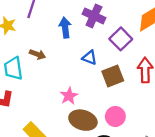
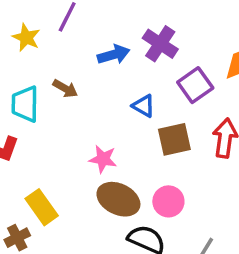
blue arrow: (65, 28) -> (114, 55), turned 72
pink star: (69, 96) -> (103, 159), turned 30

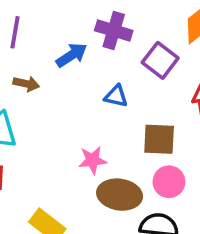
brown arrow: (65, 89) -> (26, 84), moved
brown square: (174, 139) -> (159, 139), moved, turned 32

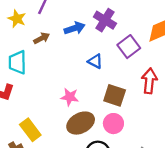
brown arrow: (26, 84) -> (42, 38), turned -56
brown ellipse: (120, 195) -> (81, 123), turned -52

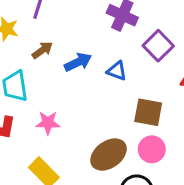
blue arrow: (75, 28) -> (78, 62), moved
pink star: (70, 97) -> (48, 123), moved

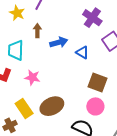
brown arrow: (42, 50) -> (37, 31), turned -64
brown ellipse: (109, 154) -> (52, 106), moved

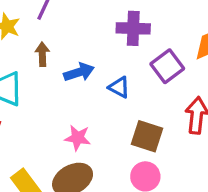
purple cross: (92, 18) -> (133, 28), turned -30
pink star: (32, 77) -> (78, 138), moved

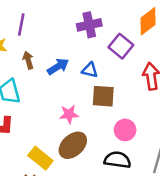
brown square: (147, 136) -> (103, 96), moved

